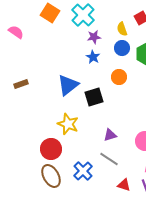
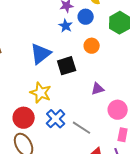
blue circle: (122, 48) -> (86, 17), moved
purple triangle: (110, 135) -> (98, 89), moved
blue cross: (83, 171) -> (56, 119), moved

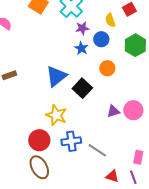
black square: (67, 66) -> (82, 88), turned -30
pink circle: (118, 110) -> (133, 110), moved
blue cross: (56, 119) -> (71, 141), turned 36

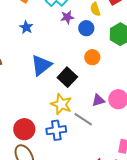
blue star: (81, 48) -> (26, 27), moved
yellow star: (56, 115) -> (61, 104), moved
gray line: (97, 150) -> (83, 119), moved

